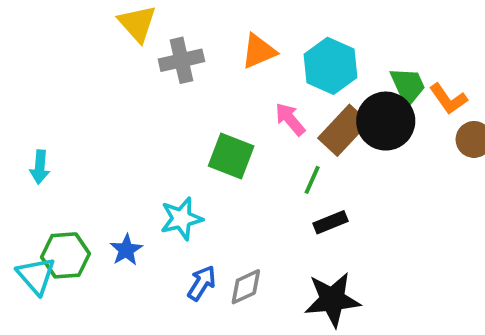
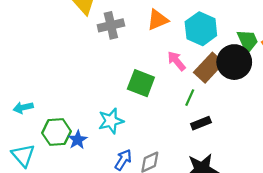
cyan arrow: (40, 167) -> (23, 108), moved, turned 72
green hexagon: (65, 255) -> (57, 132), moved

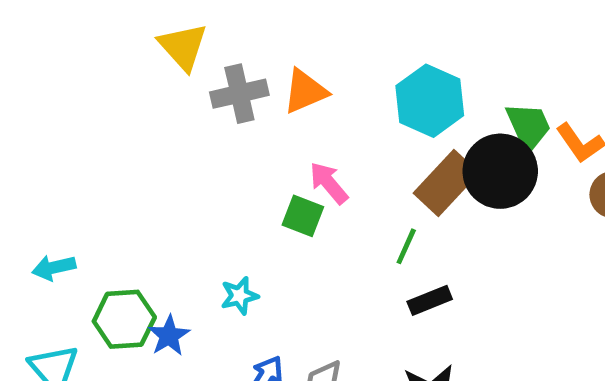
orange triangle: (158, 20) -> (305, 91), moved
pink arrow: (176, 61) -> (329, 183), moved
green square: (141, 83) -> (303, 216), size x0.7
cyan star: (111, 121) -> (239, 296), size x0.7

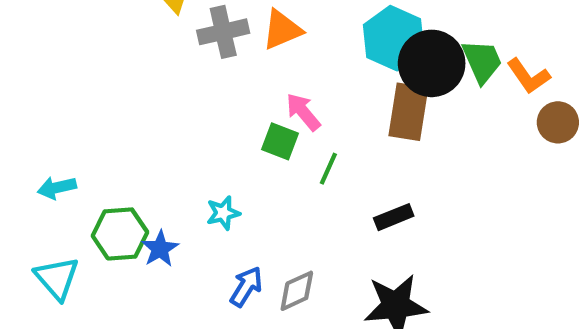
black circle: (500, 171) -> (432, 63), moved
brown rectangle: (446, 183) -> (408, 112), turned -34
green line: (406, 246) -> (328, 169), moved

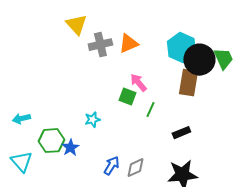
cyan star: (223, 213) -> (92, 120), moved

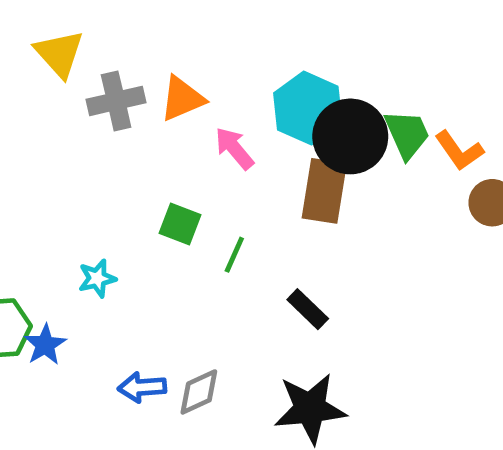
pink arrow: (138, 83) -> (234, 148), moved
black rectangle: (181, 133) -> (308, 309), turned 66
blue arrow: (111, 166) -> (142, 387), turned -126

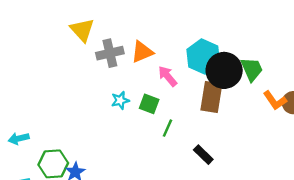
orange L-shape: (459, 151) -> (275, 100), moved
green square: (180, 224) -> (149, 104), moved
cyan star: (97, 278) -> (120, 100), moved

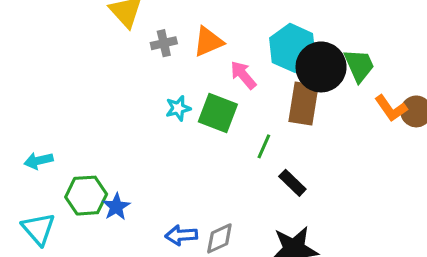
gray cross: (110, 53) -> (164, 43), size x0.7
green square: (149, 104) -> (218, 113), size x1.4
green line: (168, 128) -> (264, 146), moved

